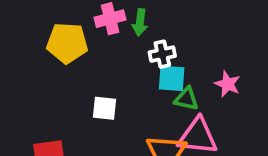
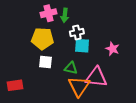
yellow pentagon: (67, 43) -> (42, 39), moved
green triangle: (187, 99) -> (71, 68), moved

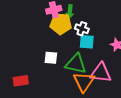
white cross: (77, 32) -> (82, 29), turned 32
yellow pentagon: (42, 39) -> (61, 24), moved
green triangle: (71, 68) -> (76, 64), size x1.6

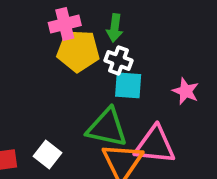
green arrow: (70, 12) -> (115, 28), moved
white square: (51, 58) -> (48, 154), moved, turned 32

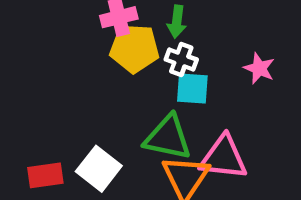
pink star: (186, 91) -> (259, 68), moved
white square: (48, 154) -> (99, 169), size x1.4

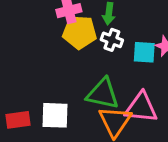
cyan square: (192, 88) -> (144, 52), moved
white square: (99, 169) -> (55, 115), turned -36

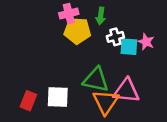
white cross: (112, 40) -> (115, 37), moved, turned -35
red rectangle: (18, 120) -> (28, 101), turned -60

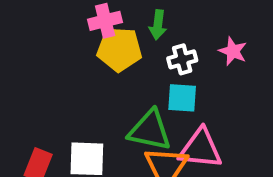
pink star: (146, 42) -> (233, 51), moved
cyan square: (129, 47) -> (182, 98), moved

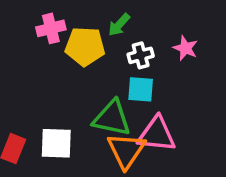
pink cross: (105, 21) -> (51, 28), moved
green arrow: (158, 25) -> (119, 25), turned 35

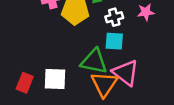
pink star: (185, 48) -> (146, 12), turned -30
pink triangle: (157, 134) -> (126, 73), turned 32

